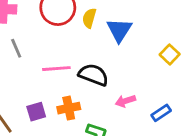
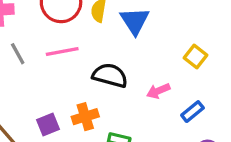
yellow square: (170, 54) -> (196, 56), moved
pink line: (56, 69) -> (62, 51), moved
pink arrow: (125, 101) -> (158, 91), moved

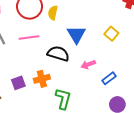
blue triangle: (135, 21) -> (76, 35), moved
yellow square: (196, 56) -> (111, 34), moved

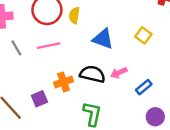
blue triangle: (76, 35) -> (103, 39), turned -36
black semicircle: (58, 54) -> (92, 74), moved
orange cross: (42, 79) -> (64, 82), moved

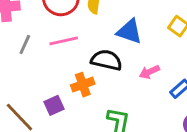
gray line: (16, 48) -> (25, 45), turned 56
black semicircle: (92, 74) -> (106, 60), moved

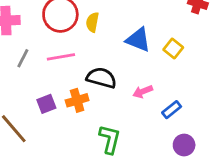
blue triangle: (129, 31) -> (138, 40), moved
purple square: (54, 105) -> (46, 104), moved

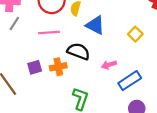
blue triangle: (138, 40) -> (95, 25), moved
gray line: (23, 58) -> (14, 23), moved
blue rectangle: (172, 110) -> (130, 81), size x1.5

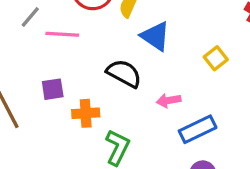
pink line: (49, 33) -> (62, 34), moved
orange cross: (58, 67) -> (86, 113), moved

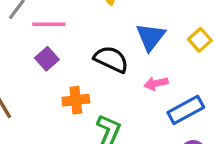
blue triangle: (155, 36) -> (151, 37), moved, turned 36
purple square: (53, 89) -> (47, 59), moved, turned -30

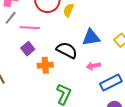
blue triangle: (151, 37) -> (91, 37), turned 42
orange cross: (76, 100) -> (45, 65), moved

